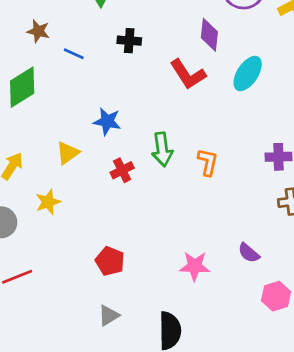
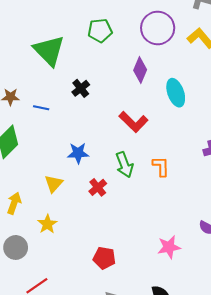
purple diamond: (209, 35) -> (140, 70), turned 30
black cross: (129, 41) -> (81, 88), turned -30
cyan ellipse: (248, 73) -> (176, 93), turned -40
red L-shape: (188, 74) -> (133, 122), moved

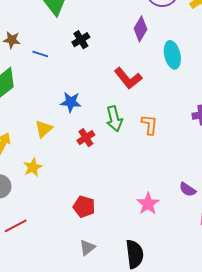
pink star: (169, 247) -> (148, 204), turned -30

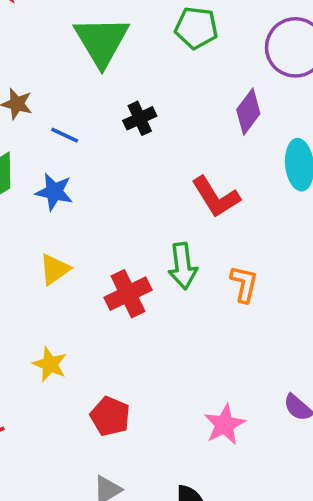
blue star: (71, 102) -> (54, 192), moved
red cross: (86, 138) -> (128, 294), size x1.4
yellow star: (33, 167) -> (50, 364), moved, turned -30

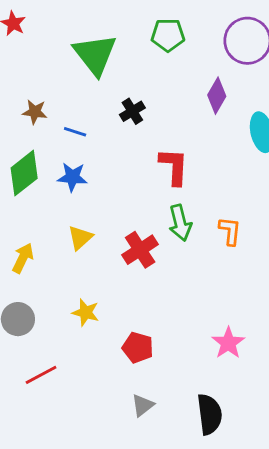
red L-shape: (216, 197) -> (174, 166), moved, turned -138

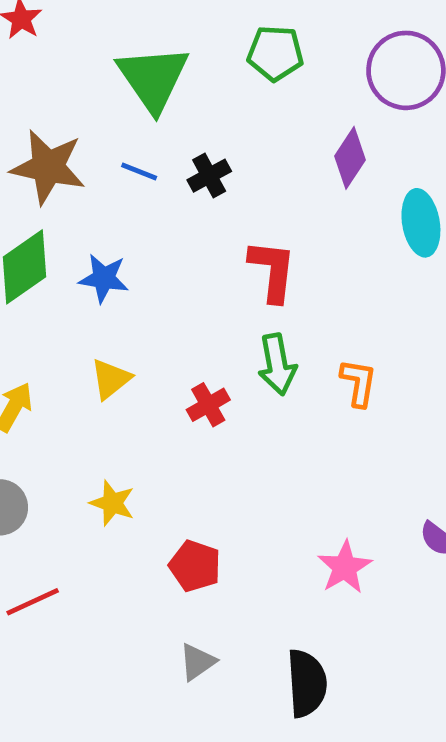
brown star: (35, 112) -> (48, 167), size x1.8
blue line: (75, 132) -> (139, 171), moved
red cross: (140, 250) -> (208, 405), size x0.7

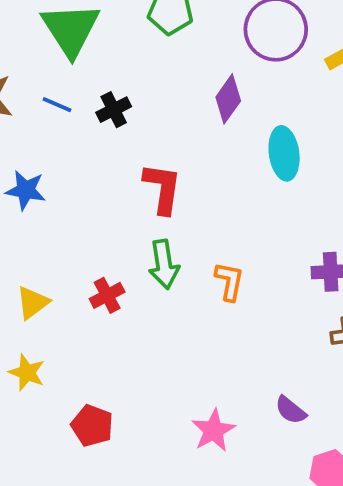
yellow triangle: (111, 379) -> (33, 303), moved

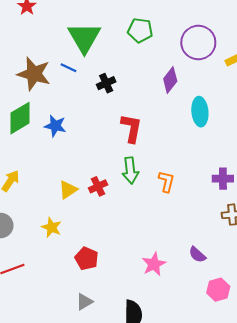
blue line: (57, 105) -> (68, 68), moved
yellow triangle: (33, 303) -> (68, 190), moved

